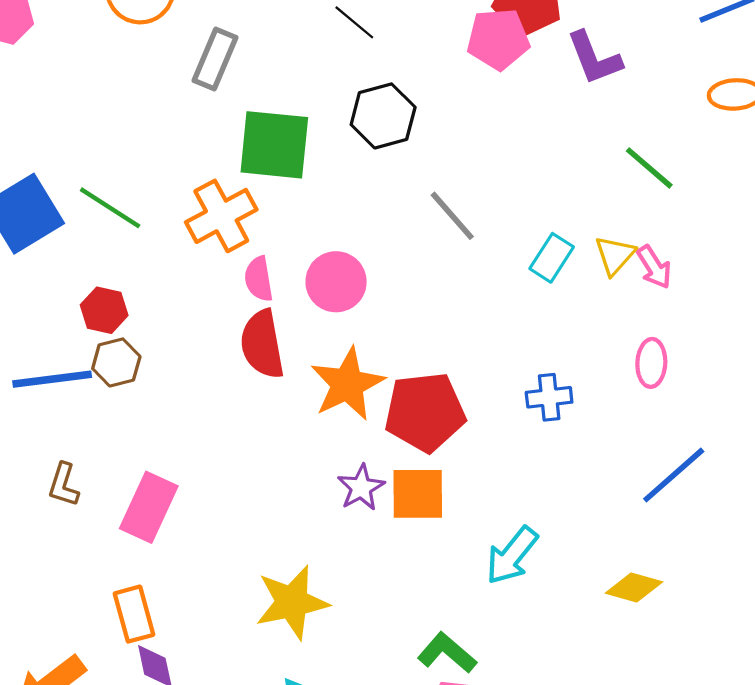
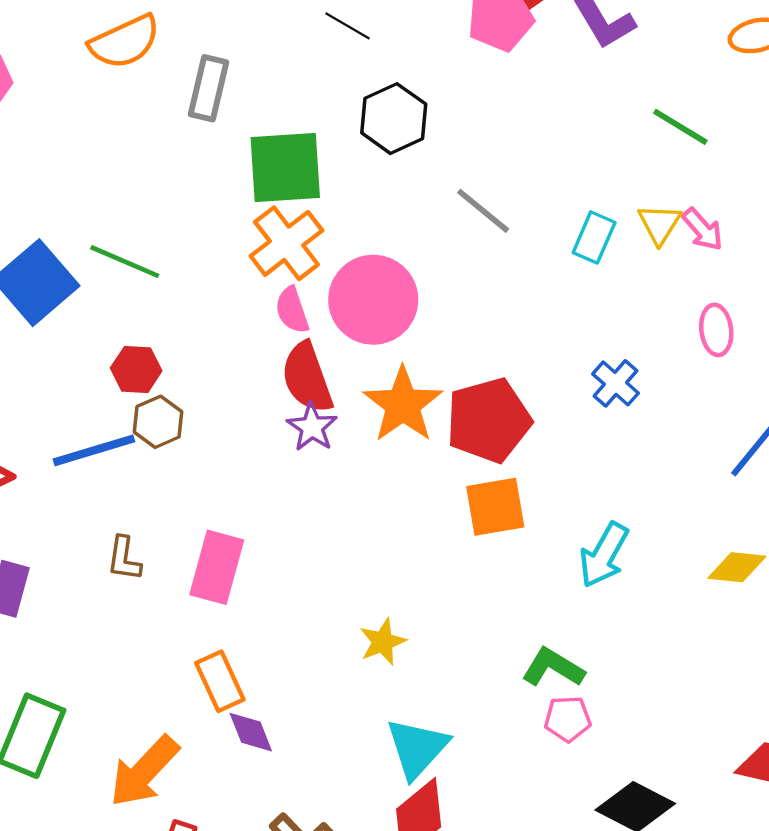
orange cross: (221, 216) -> (286, 243), moved
pink circle: (336, 282) -> (373, 300), size x1.4
blue cross: (549, 397) -> (615, 383), turned -33
purple star: (361, 488) -> (312, 427), moved
yellow star: (292, 602) -> (383, 642), size x0.6

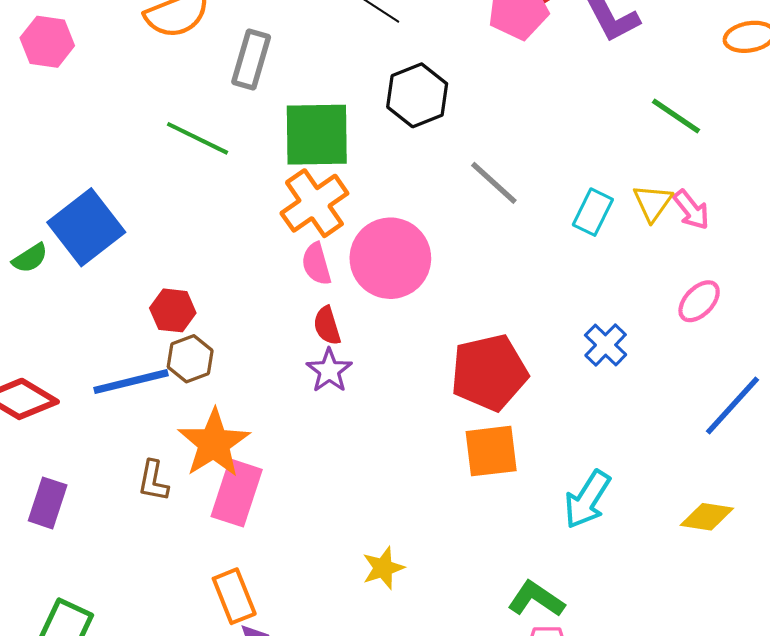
green line: (125, 262) -> (197, 138), moved
pink ellipse: (716, 330) -> (699, 301), turned 48
red semicircle: (307, 378) -> (327, 326), size x0.6
orange star: (403, 405) -> (214, 443), moved

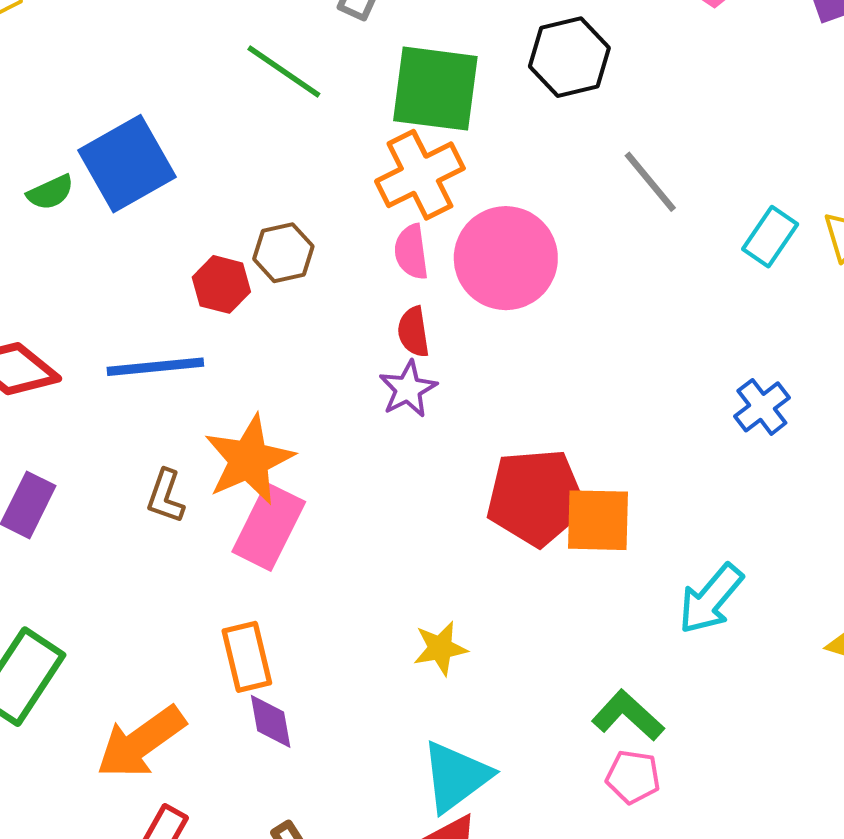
brown hexagon: (190, 359) -> (283, 253), moved
red pentagon: (489, 373) -> (536, 497), moved

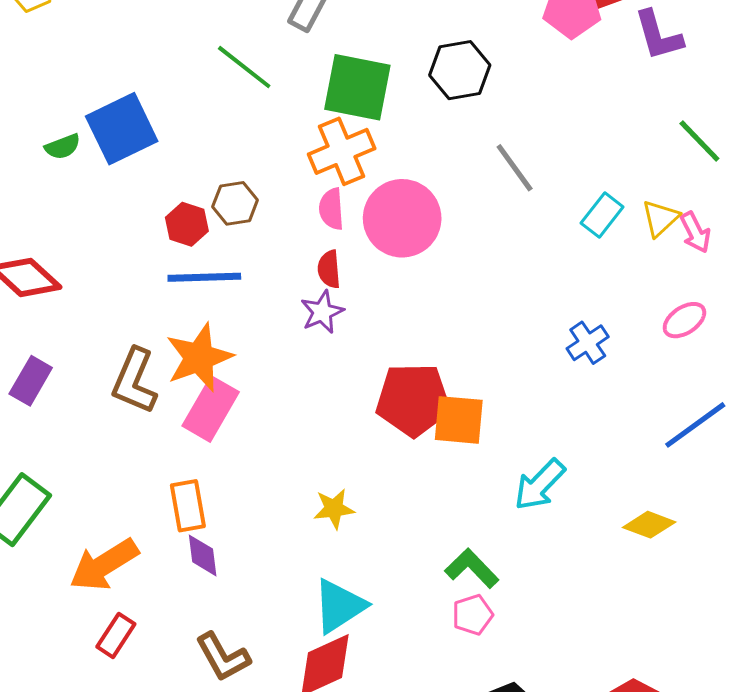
blue line: (155, 367) -> (204, 277), moved
brown L-shape: (166, 496) -> (135, 381), size x1.6
pink pentagon: (633, 777) -> (473, 615), turned -30

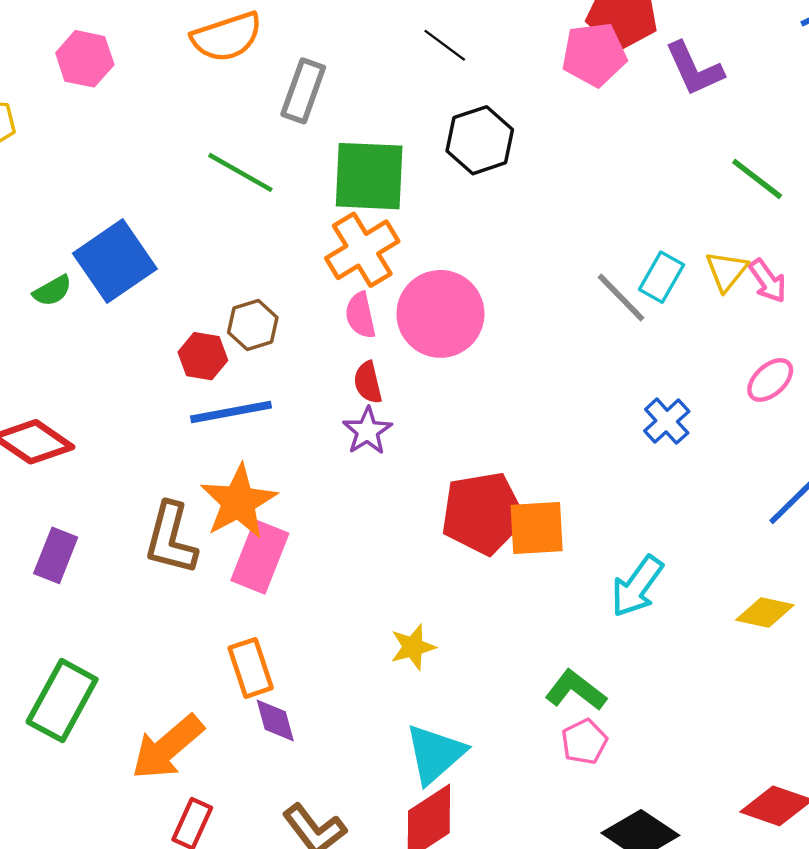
gray line: (515, 168) -> (621, 298), moved

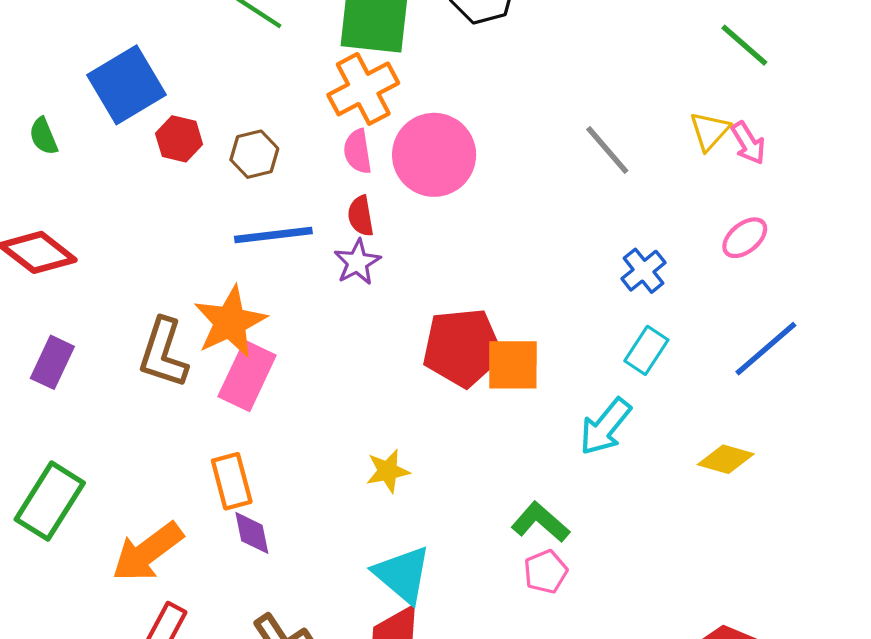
cyan rectangle: (661, 277) -> (646, 350), moved
green semicircle: (52, 291) -> (43, 136), moved, turned 93
red hexagon: (203, 356) -> (179, 139), moved
blue line: (231, 412) -> (273, 235), moved
cyan triangle: (435, 754) -> (402, 574), turned -42

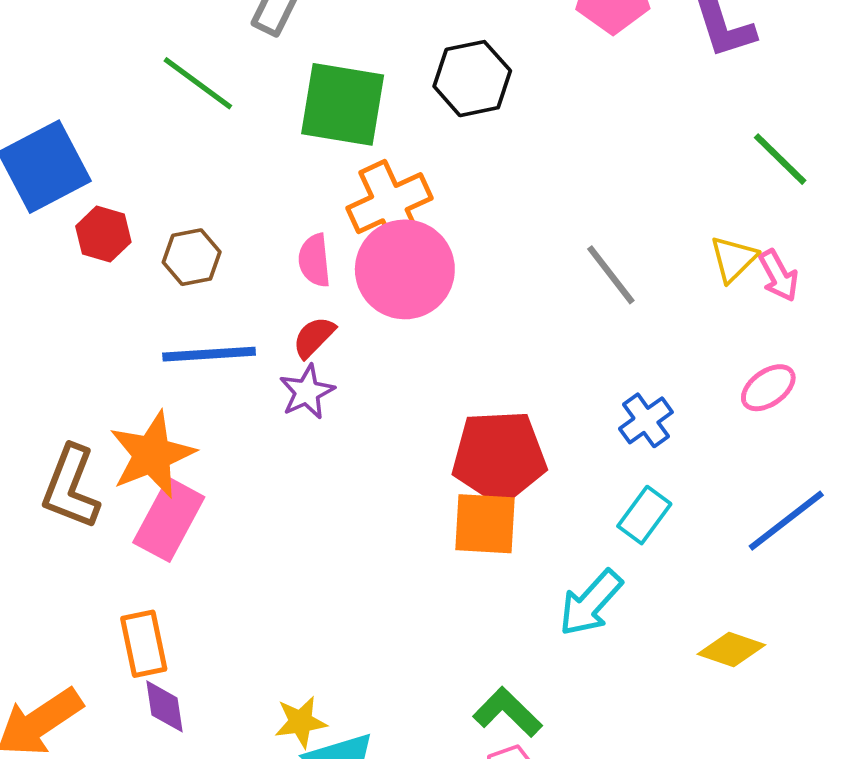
orange cross: (363, 89) -> (389, 203), moved
red semicircle: (361, 216) -> (314, 337), turned 51
red pentagon: (462, 348) -> (499, 457), moved
yellow star: (388, 471) -> (301, 722), moved

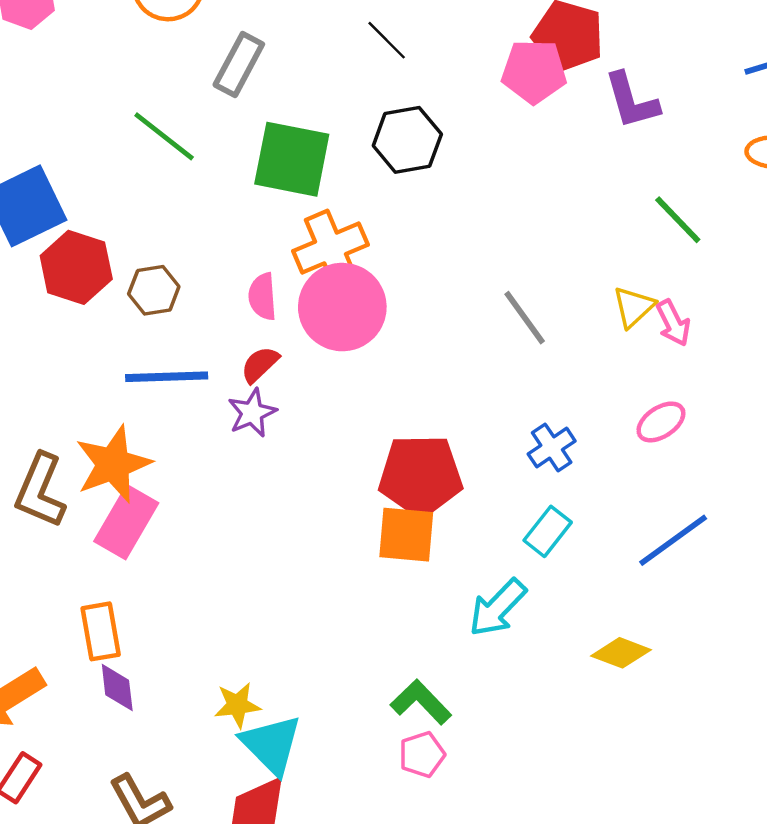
red hexagon: (103, 234) -> (76, 267), size x1.5

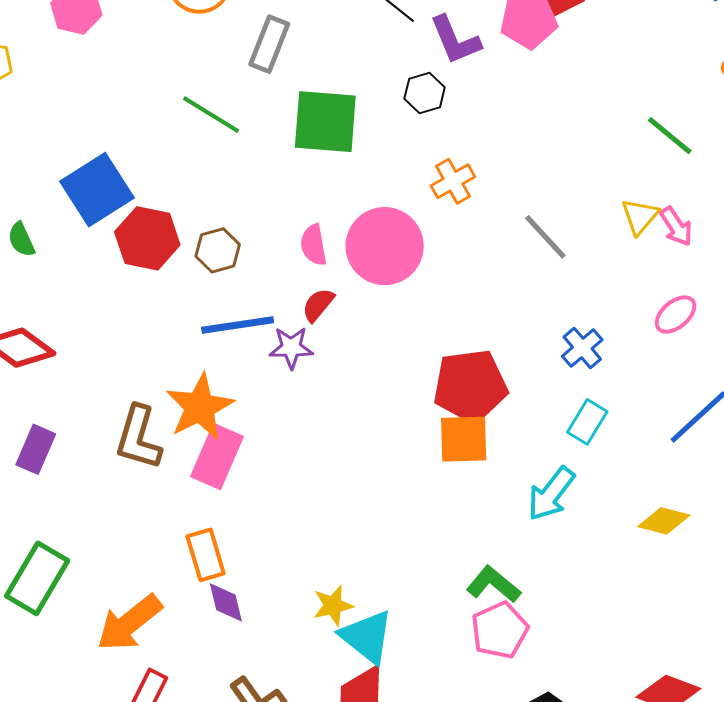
purple L-shape: (632, 101) -> (455, 40), moved
black hexagon: (407, 140) -> (425, 93), size x0.7
orange cross: (331, 248) -> (453, 181), moved, size x0.7
purple star: (252, 413) -> (291, 348), moved, turned 30
pink pentagon: (422, 755) -> (500, 630), size x1.4

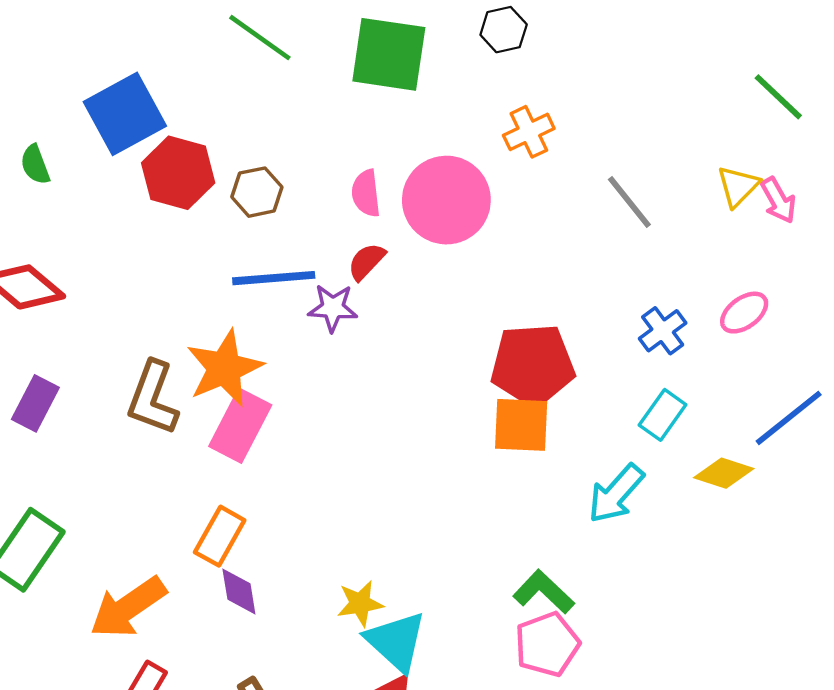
pink ellipse: (675, 315) -> (744, 313), moved
yellow diamond: (664, 521) -> (724, 473), moved
orange rectangle: (206, 555) -> (220, 536), turned 42

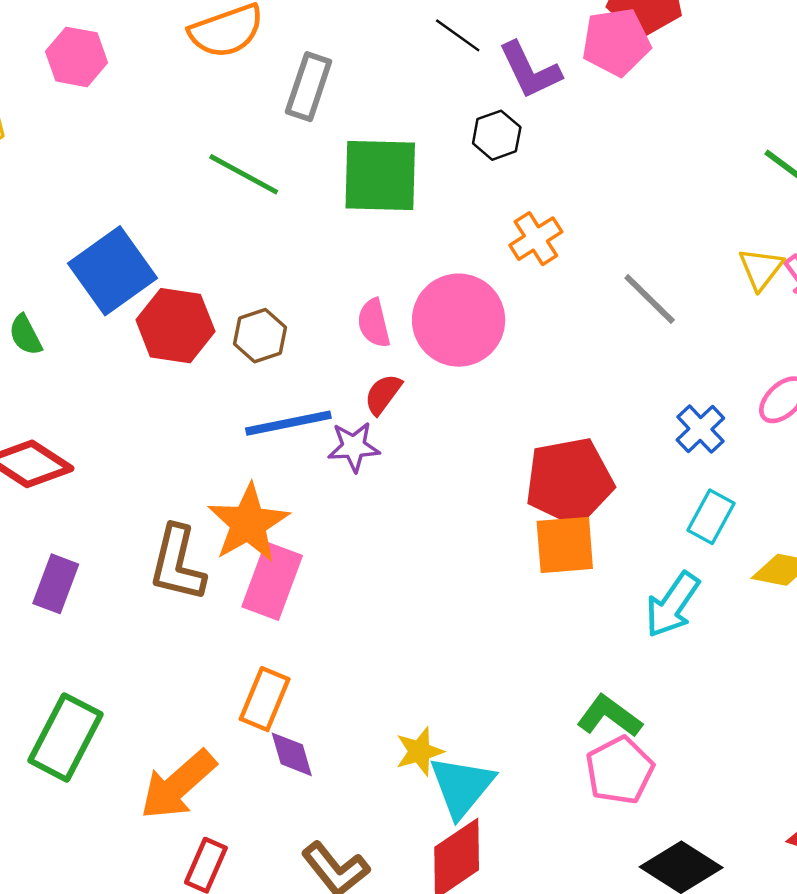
cyan triangle: (396, 641) -> (462, 786), turned 34

